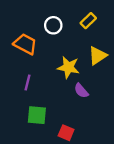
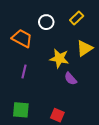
green square: (37, 115) -> (21, 110), moved

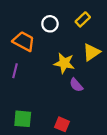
purple line: (24, 72) -> (15, 71), moved

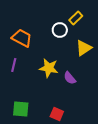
white circle: (50, 24) -> (60, 30), moved
yellow star: (64, 63) -> (49, 68), moved

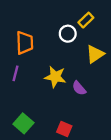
orange trapezoid: (22, 38) -> (25, 43), turned 60
green square: (21, 109) -> (23, 123), turned 36

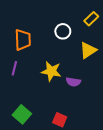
yellow rectangle: (86, 20) -> (91, 19), moved
purple semicircle: (79, 88) -> (73, 82), turned -40

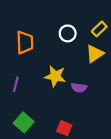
yellow rectangle: (91, 19) -> (99, 29), moved
purple line: (14, 68) -> (16, 84), moved

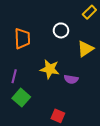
yellow rectangle: (99, 29) -> (89, 12), moved
green square: (24, 122) -> (21, 98), moved

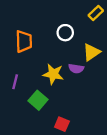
purple semicircle: (71, 79) -> (76, 69), moved
green square: (21, 98) -> (38, 100), moved

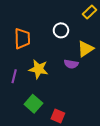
yellow star: (53, 74) -> (39, 69), moved
green square: (38, 100) -> (33, 104), moved

